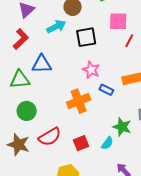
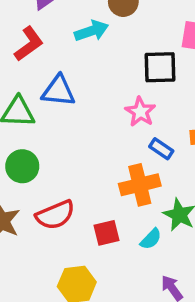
black square: (86, 37) -> (160, 67), moved
orange cross: (79, 101) -> (140, 185), moved

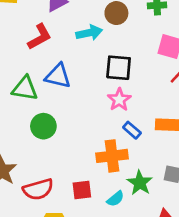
black square: (160, 67) -> (119, 68), moved
green circle: (22, 166) -> (43, 126), moved
red semicircle: (55, 215) -> (38, 189), moved

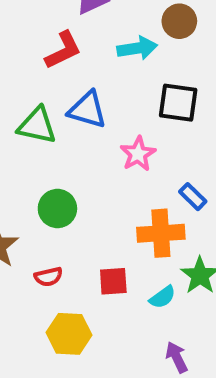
pink star: (119, 100) -> (138, 154), moved
green circle: (43, 126) -> (57, 209), moved
red semicircle: (38, 189) -> (48, 277), size x0.6

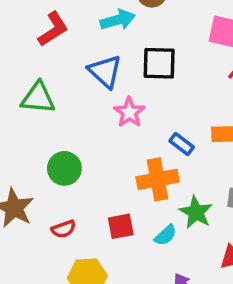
blue triangle: (87, 110) -> (105, 71), moved, turned 33

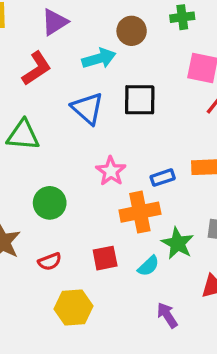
pink star: (129, 112) -> (111, 171), moved
blue rectangle: (182, 144) -> (163, 178), turned -55

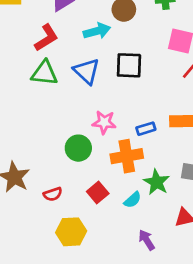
green triangle: (23, 135) -> (44, 73), moved
pink star: (111, 171) -> (104, 122), turned -30
green circle: (50, 203) -> (78, 148), moved
red square: (105, 258) -> (98, 193), turned -30

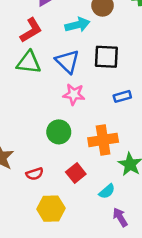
pink star: (104, 122) -> (74, 94), moved
blue rectangle: (146, 129) -> (122, 96), moved
cyan semicircle: (133, 200) -> (107, 191), moved

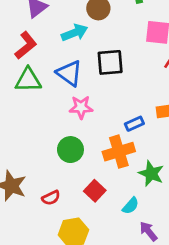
blue rectangle: (122, 96) -> (134, 124), moved

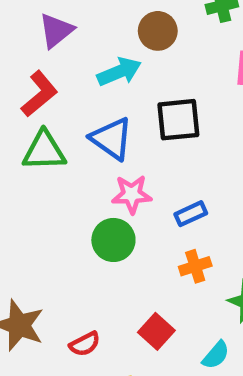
blue rectangle: (134, 124) -> (191, 214), moved
green circle: (70, 150) -> (113, 240), moved
orange cross: (119, 152) -> (195, 266), size x0.6

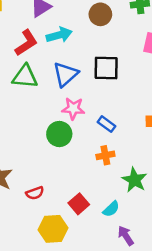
cyan arrow: (119, 72) -> (59, 35), moved
blue triangle: (112, 139) -> (65, 74), turned 36
blue rectangle: (191, 214) -> (107, 124), turned 54
red square: (156, 331) -> (79, 204), moved

